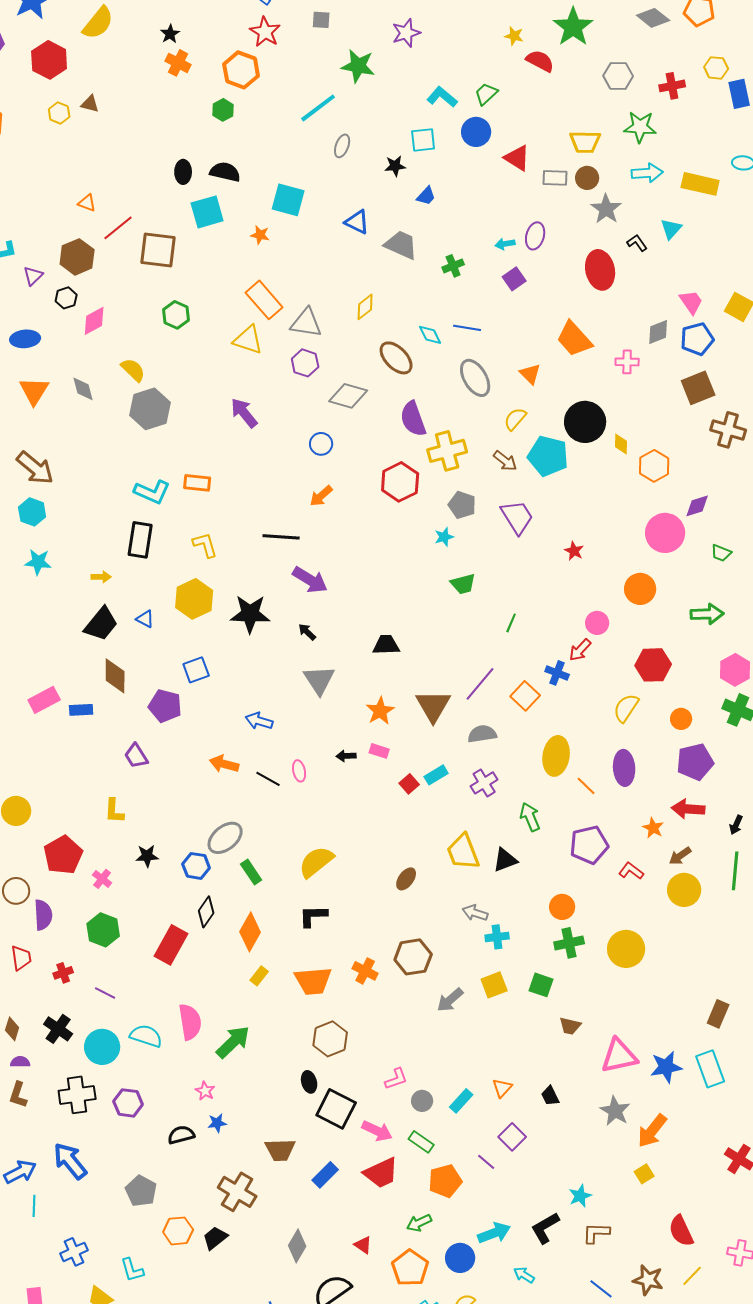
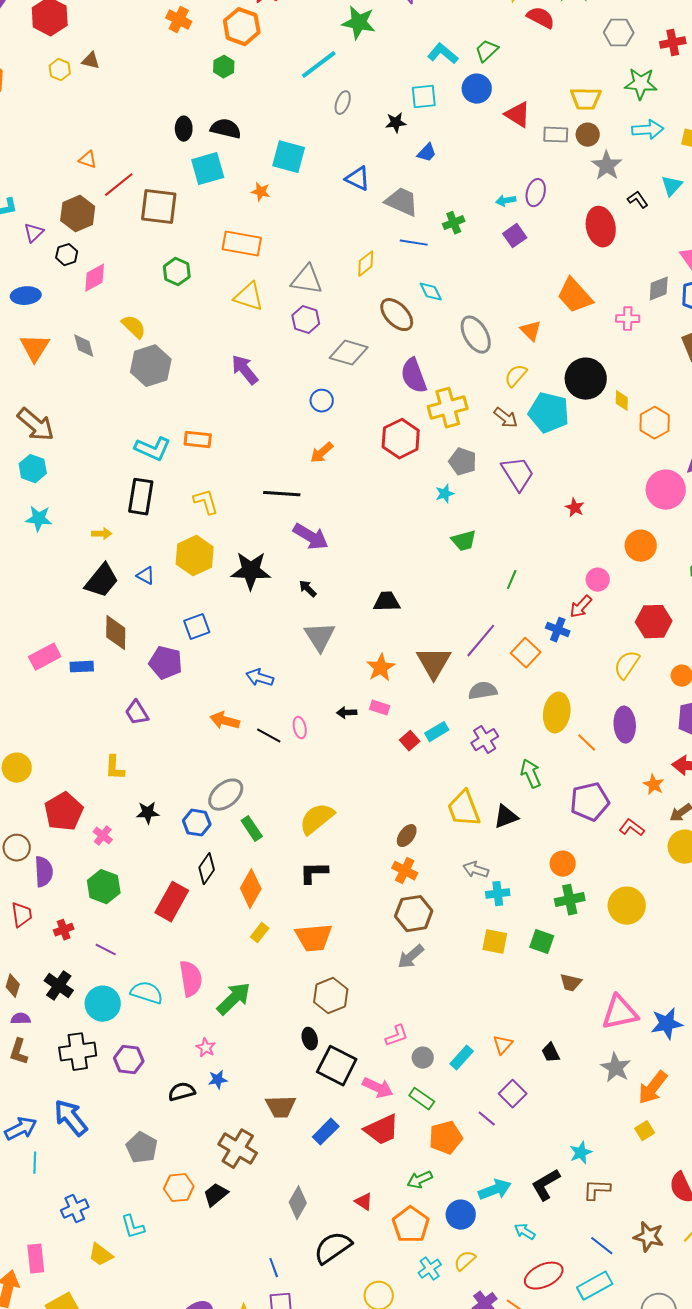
orange rectangle: (264, 300) -> (242, 244), moved, turned -39
blue line: (467, 328) -> (414, 243), moved
orange cross: (365, 971) -> (405, 871), moved
yellow square: (494, 985) -> (495, 942), turned 32
gray arrow: (450, 1000) -> (411, 957), moved

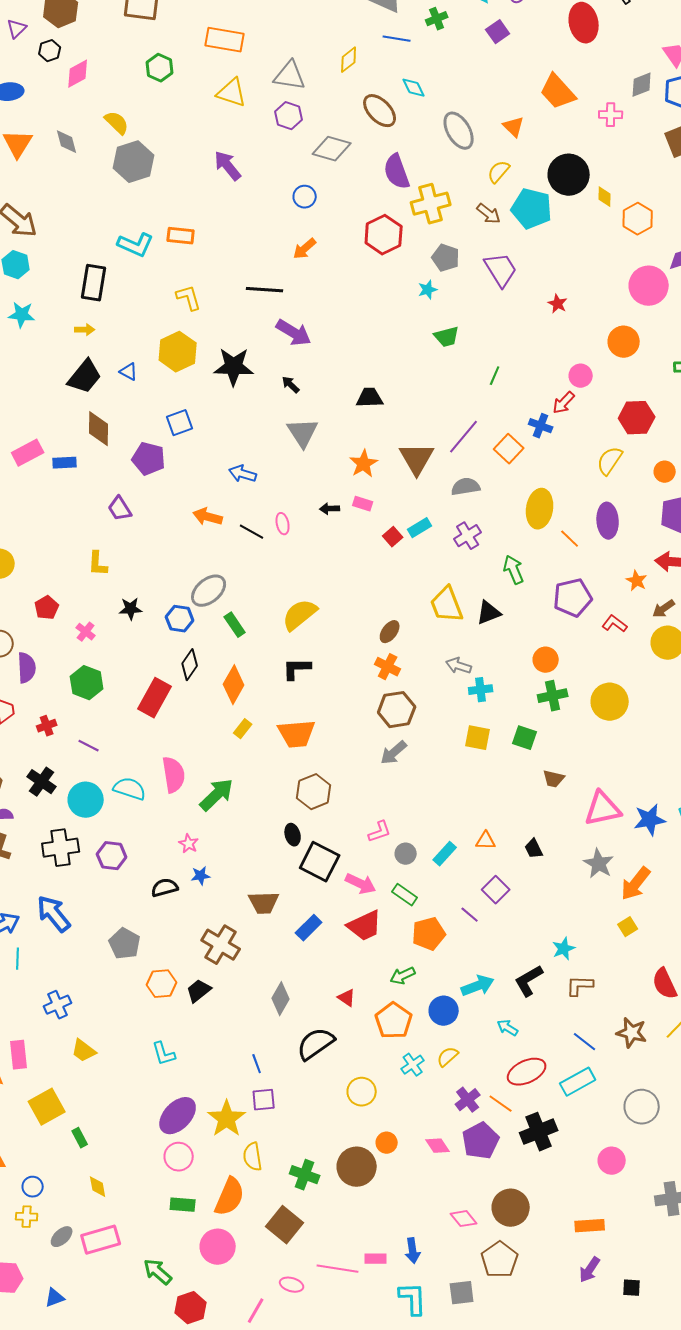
black rectangle: (141, 497) -> (94, 283), moved
red pentagon: (64, 812) -> (47, 608), size x0.6
orange triangle: (503, 1045) -> (486, 841), turned 50
cyan L-shape: (133, 1227) -> (164, 1054), moved

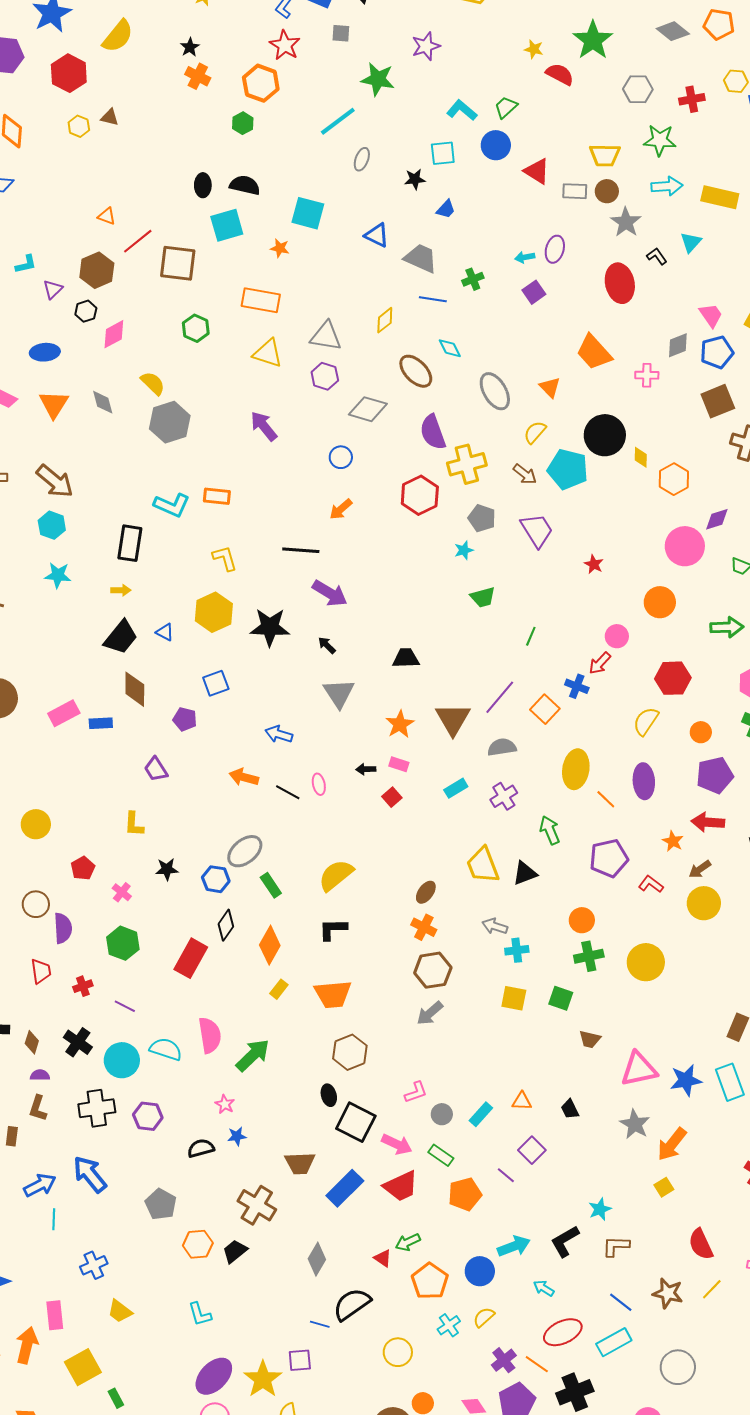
purple pentagon: (149, 459) -> (185, 719), size x0.7
red square: (393, 537) -> (392, 797), moved
blue rectangle: (309, 928) -> (345, 1188), size x1.4
green arrow: (403, 976) -> (408, 1242), moved
blue line: (257, 1064) -> (320, 1324), moved, turned -54

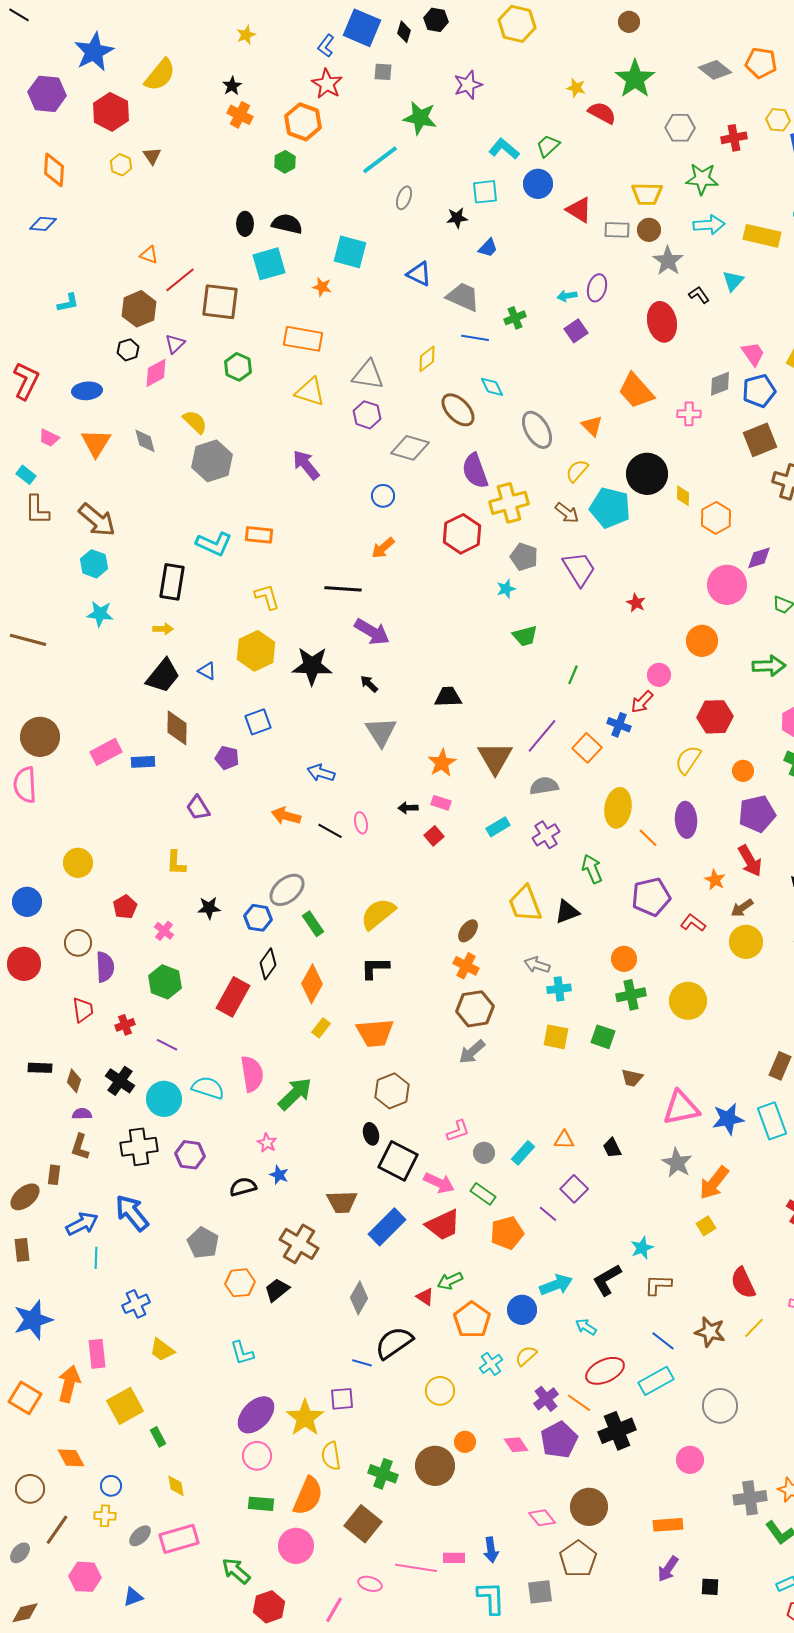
brown triangle: (110, 117) -> (152, 156), turned 42
purple triangle: (53, 289) -> (175, 344), moved
red arrow: (708, 822) -> (750, 861), turned -124
blue star: (237, 1136) -> (279, 1175), turned 30

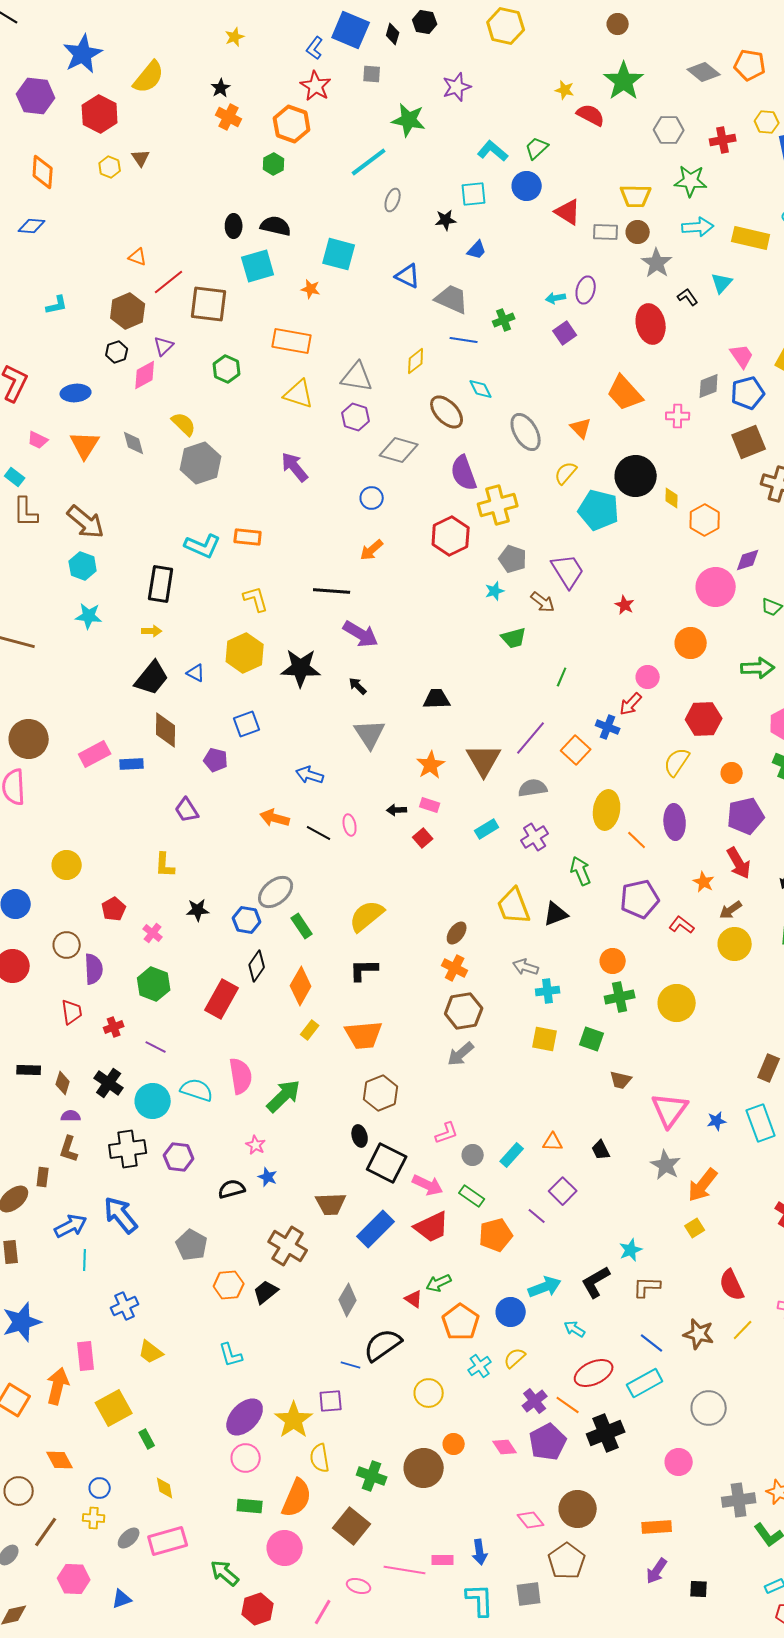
brown arrow: (567, 513) -> (543, 602), moved
pink triangle: (681, 1108) -> (670, 1110), turned -42
blue star: (728, 1119) -> (717, 1121), size x0.6

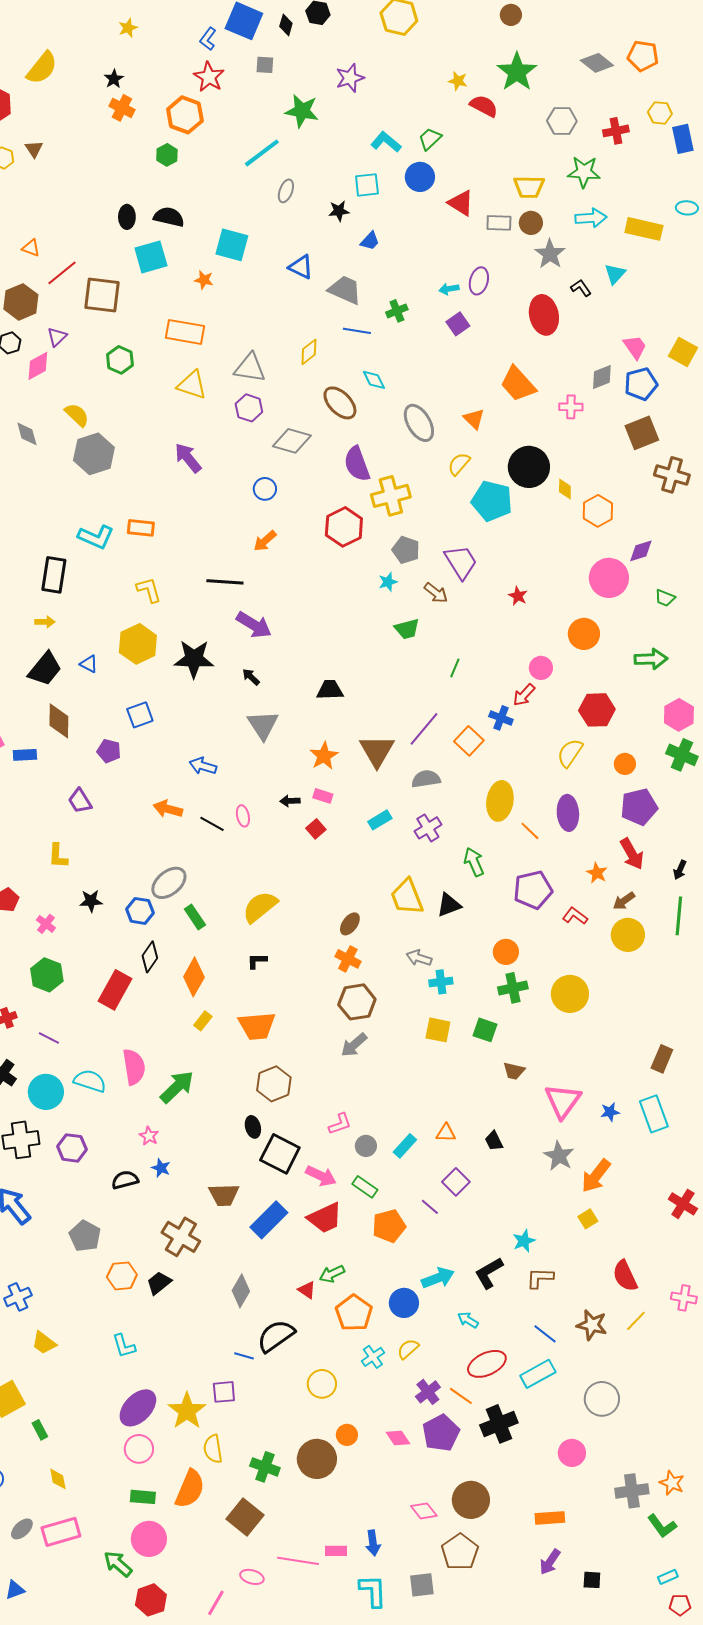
black L-shape: (364, 970) -> (257, 961), size x0.7
pink circle: (285, 1548) -> (149, 1539), moved

